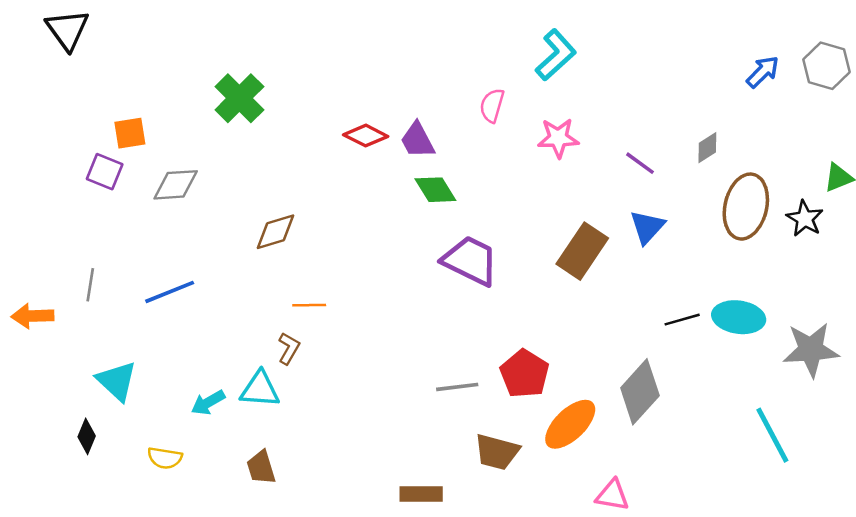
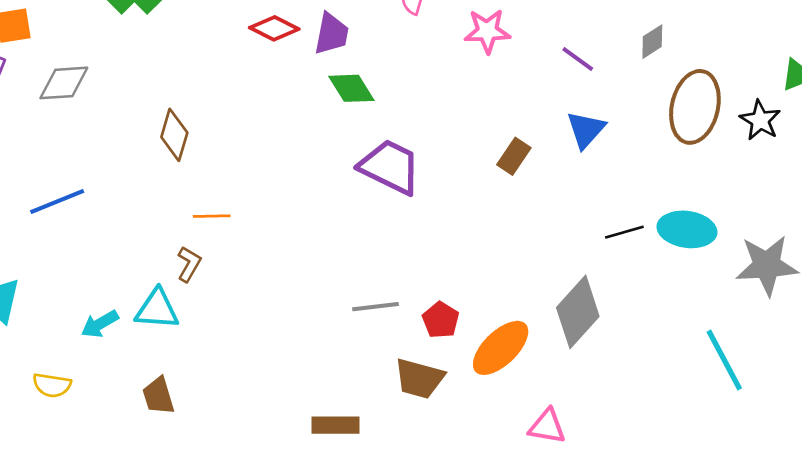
purple trapezoid: (417, 140) -> (331, 34), turned -141
brown diamond: (275, 232) -> (174, 135), turned -57
brown rectangle: (582, 251) -> (514, 156), size x0.6
red pentagon: (525, 374) -> (441, 320), moved, size x0.7

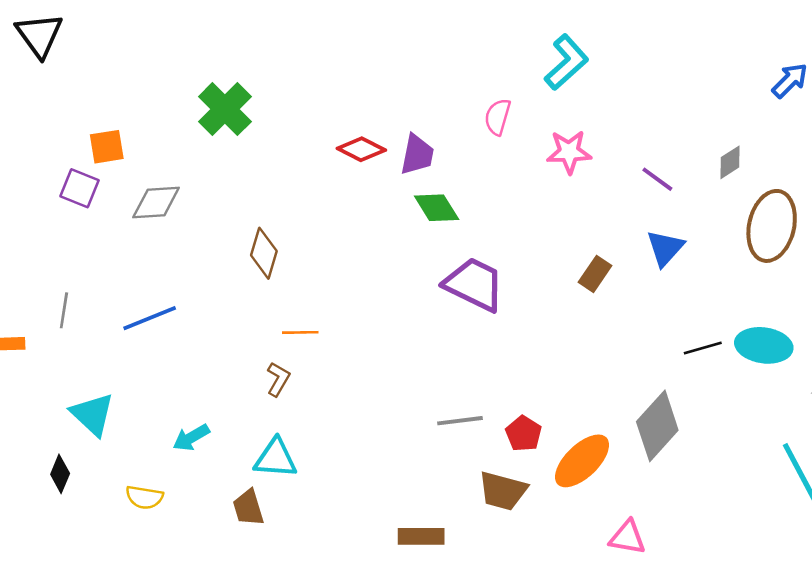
cyan triangle: (157, 309) -> (276, 458), moved

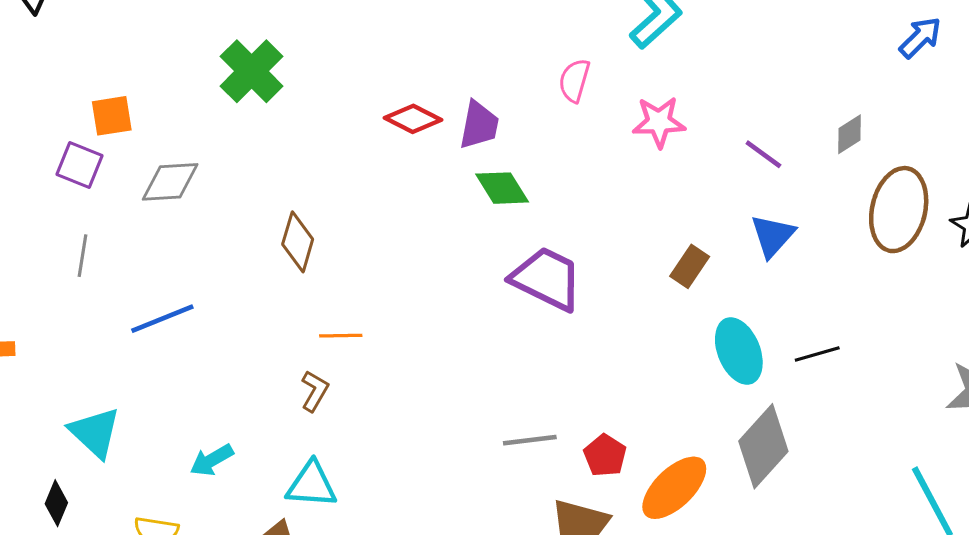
gray line: (64, 310) -> (83, 256), moved
cyan ellipse: (764, 345) -> (739, 351), moved, turned 60

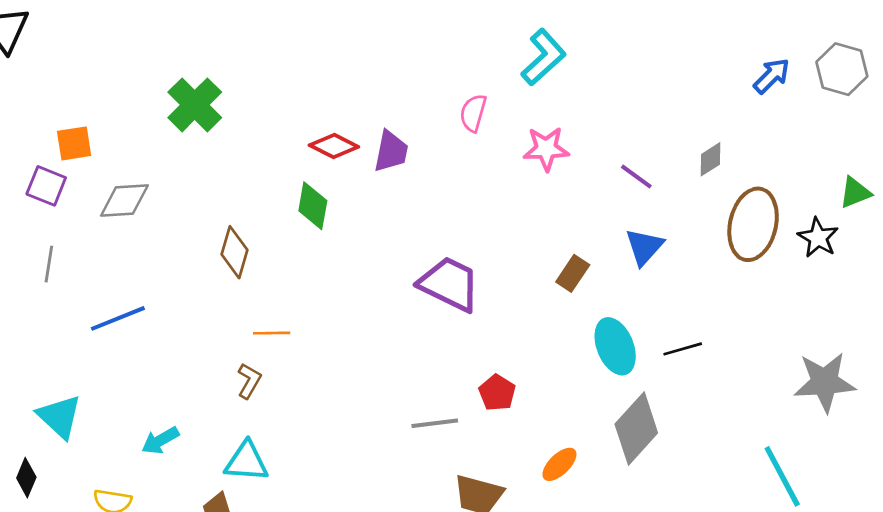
green diamond: (502, 188) -> (313, 206), moved, turned 42
red pentagon: (605, 455) -> (497, 393), moved
orange ellipse: (674, 488) -> (559, 464), size x0.6

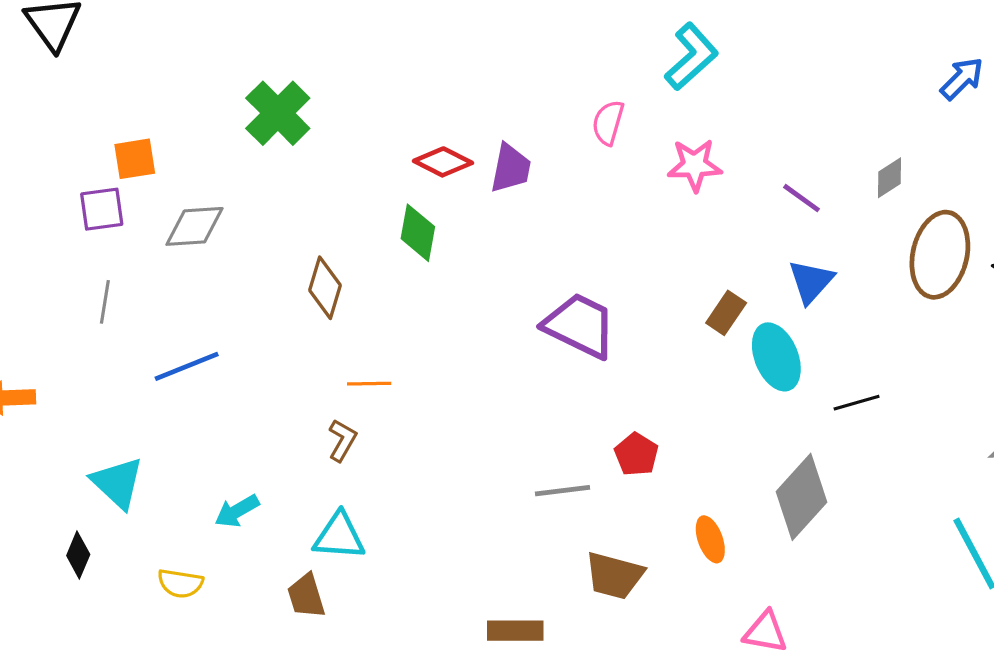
purple square: (46, 186) -> (102, 209), turned -30
cyan ellipse: (615, 346) -> (776, 357), moved
orange ellipse: (559, 464) -> (710, 539), turned -66

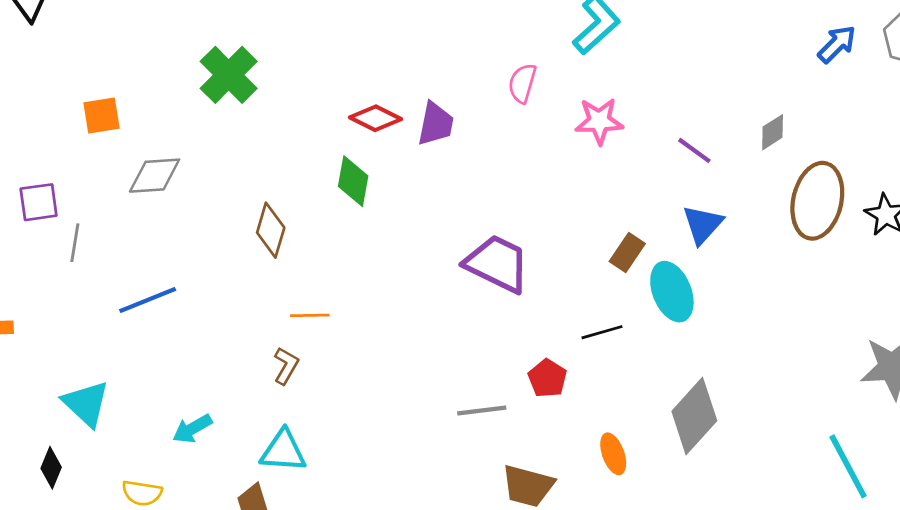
purple square: (102, 209) -> (39, 202), moved
black line: (857, 403) -> (602, 332), moved

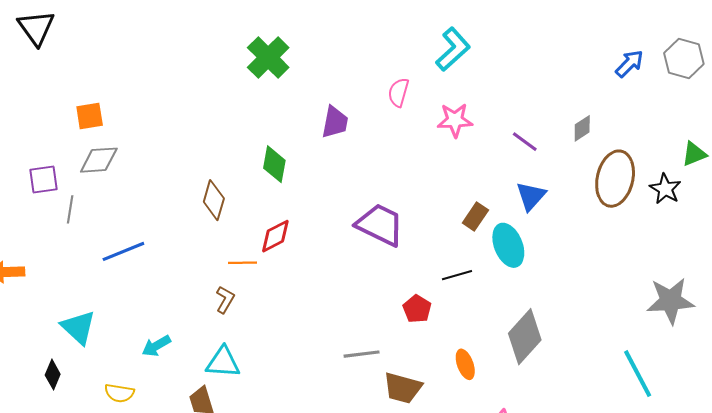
green cross: (229, 75) -> (268, 57), moved
red diamond: (376, 118) -> (275, 236), moved, turned -54
gray diamond: (155, 176) -> (99, 160), moved
gray line: (482, 410) -> (362, 354), moved

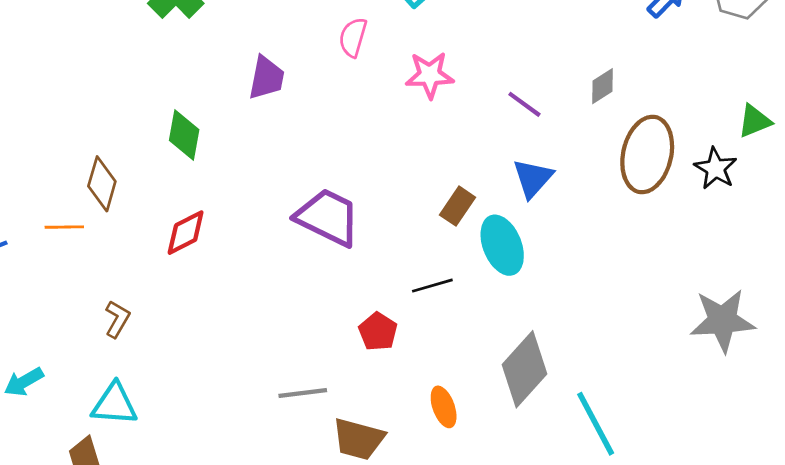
orange line: (243, 263) -> (64, 227), moved
cyan line: (638, 374) -> (596, 424), moved

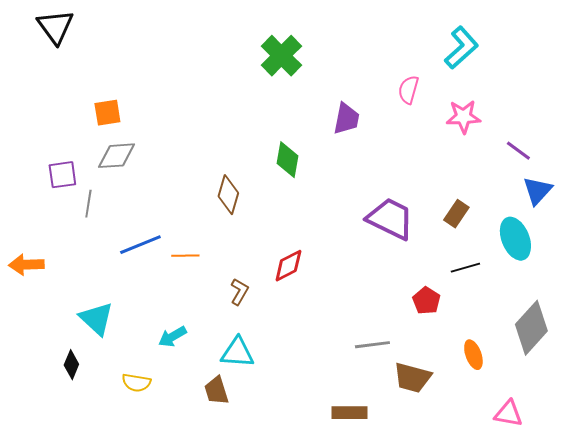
purple line: (524, 104) -> (518, 151), moved
brown rectangle: (458, 206) -> (456, 214), moved
orange line: (64, 227) -> (185, 256), moved
red diamond: (186, 233) -> (288, 266), moved

